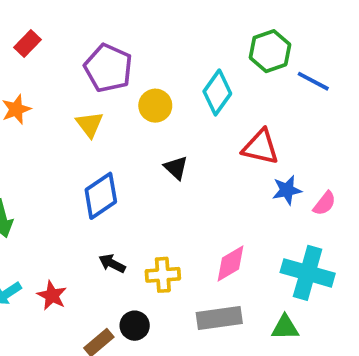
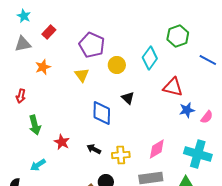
blue line: (313, 81) -> (208, 60), moved
blue diamond: (101, 196) -> (102, 113), moved, turned -55
red star: (52, 295) -> (62, 142), moved

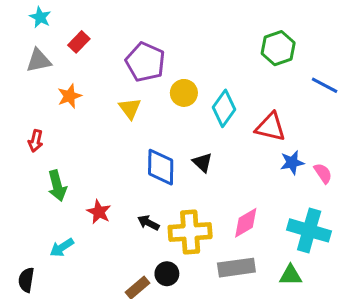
cyan diamond: (150, 58) -> (224, 108), moved
black triangle: (128, 98) -> (202, 162), moved
pink semicircle: (207, 117) -> (323, 173), turned -72
yellow cross: (121, 155) -> (190, 232), size x1.5

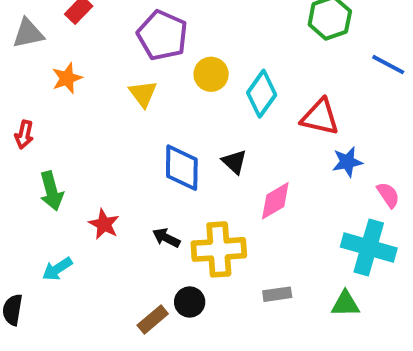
pink semicircle: (323, 173) -> (388, 195), moved
pink diamond: (246, 223) -> (275, 201), moved
gray rectangle: (236, 268) -> (277, 294), size x0.6

